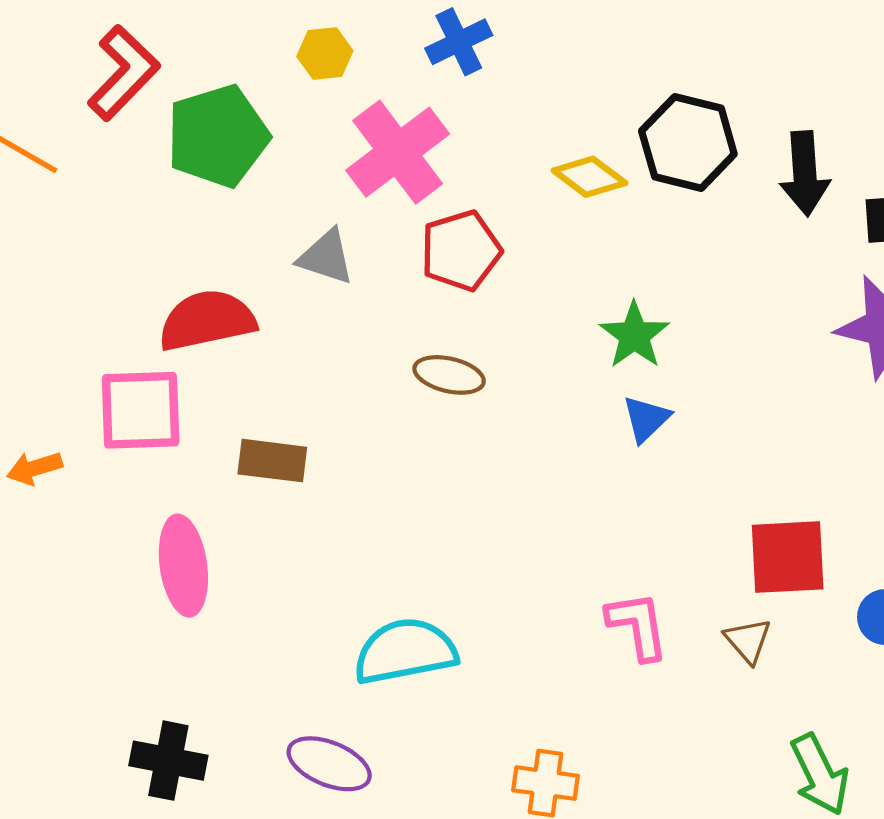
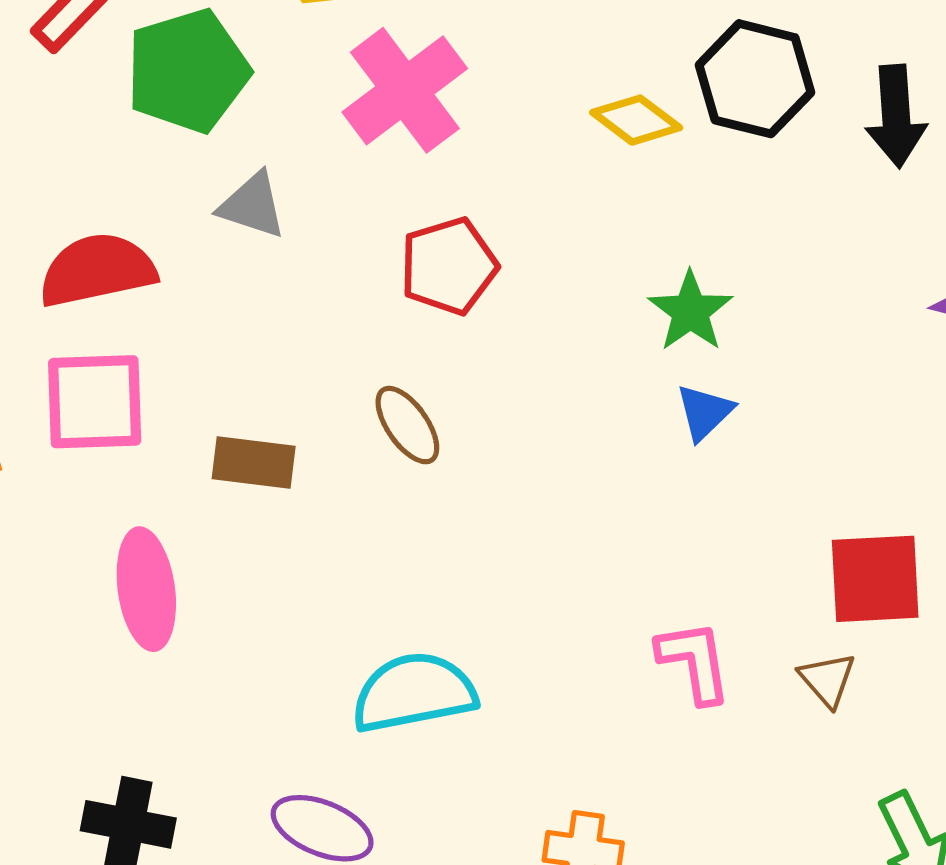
red pentagon: (461, 251) -> (449, 266), moved
gray triangle: (326, 257) -> (252, 205), moved
red semicircle: (207, 320) -> (97, 270), moved
brown ellipse: (449, 375) -> (407, 425), moved, turned 42

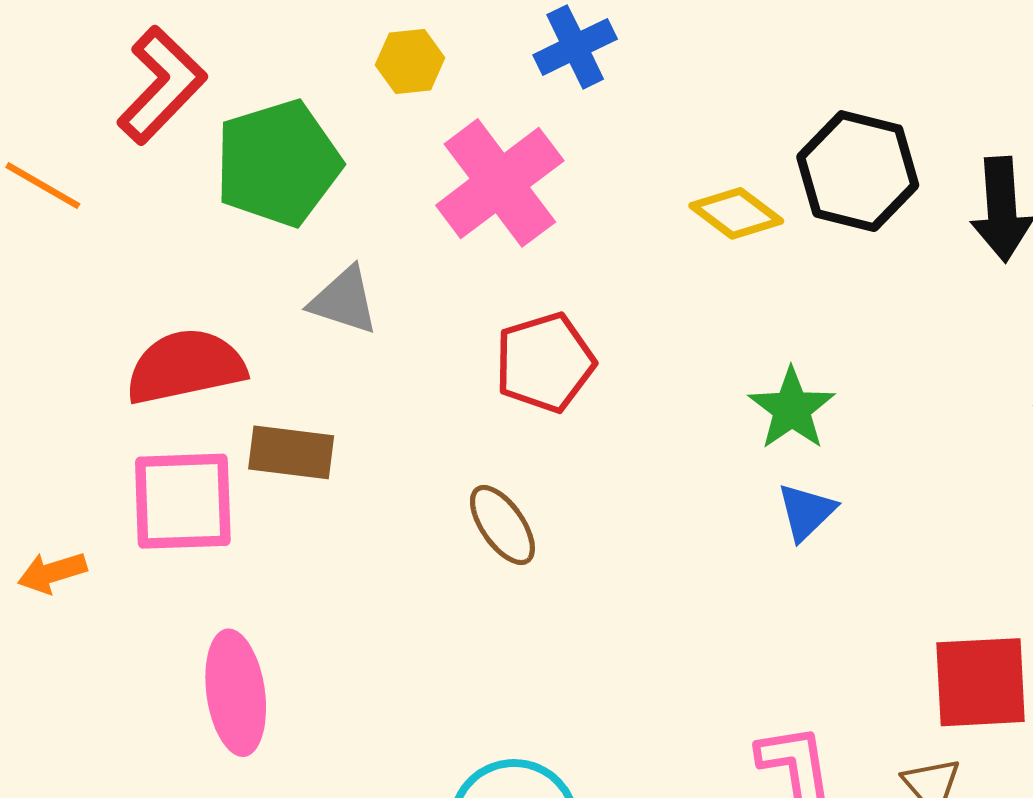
brown rectangle: (254, 463) -> (291, 452), moved

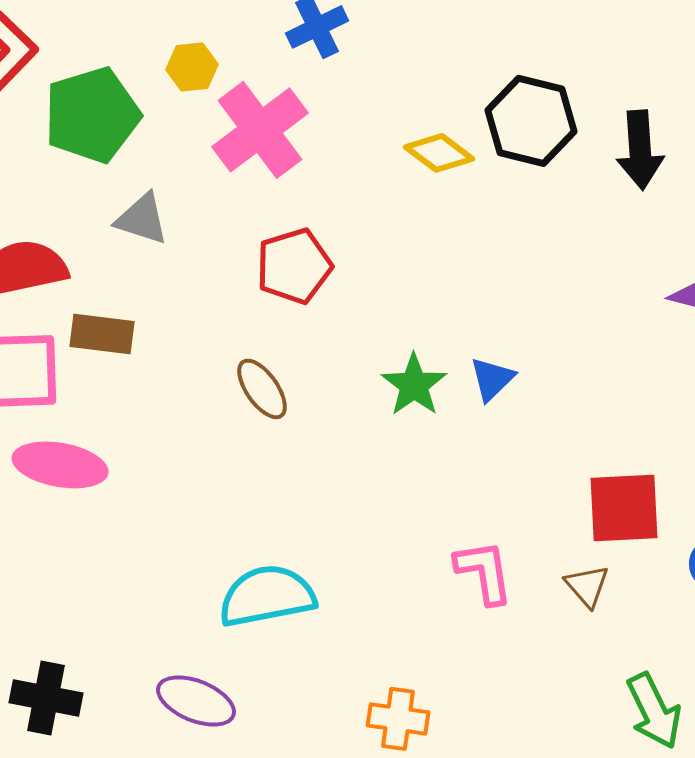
yellow hexagon: (410, 61) -> (192, 67), moved
green star: (792, 409) -> (414, 385), moved
pink ellipse: (236, 693) -> (60, 465), moved, turned -72

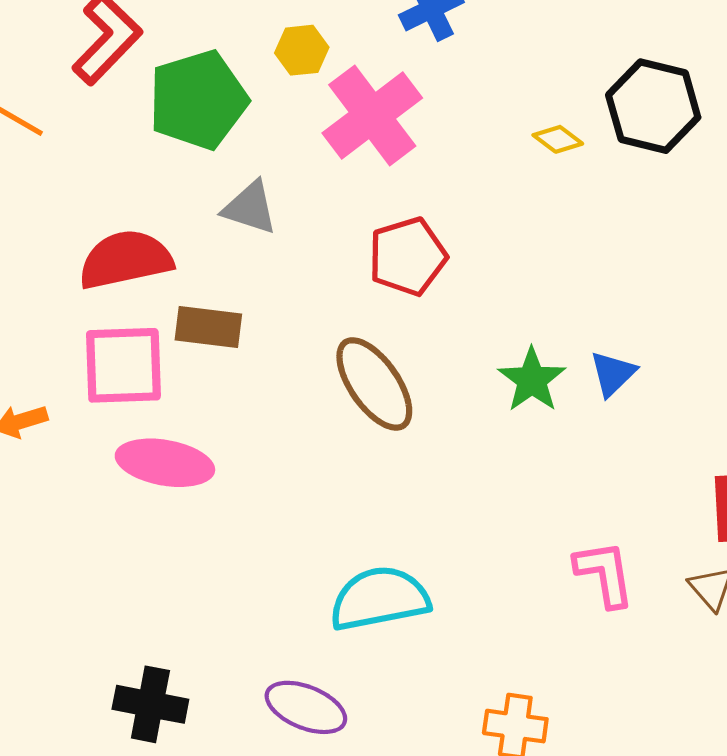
yellow diamond: (439, 153) -> (558, 139), size x0.7
brown ellipse: (262, 389) -> (374, 384), size x1.5

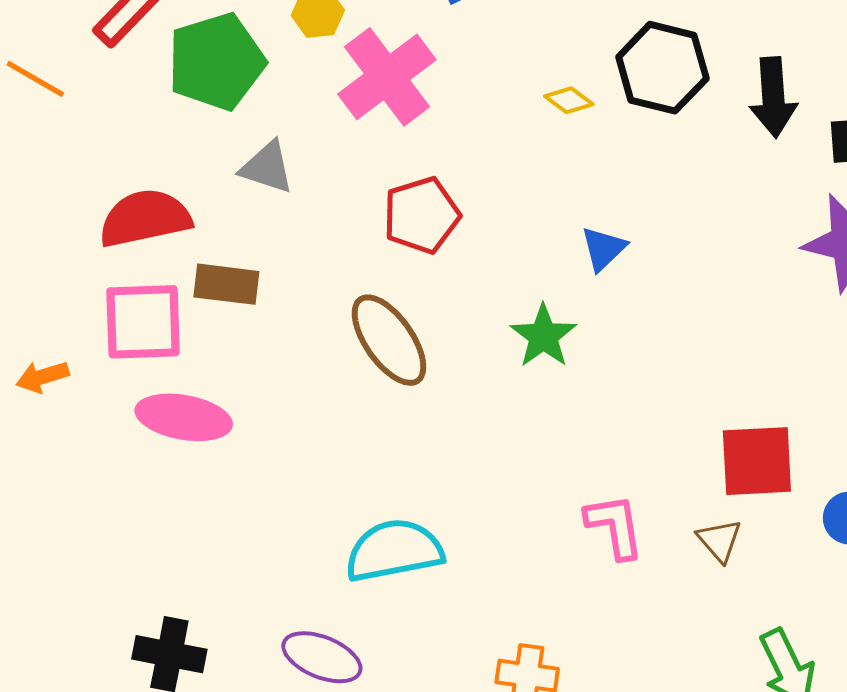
blue triangle: (613, 374) -> (603, 249), moved

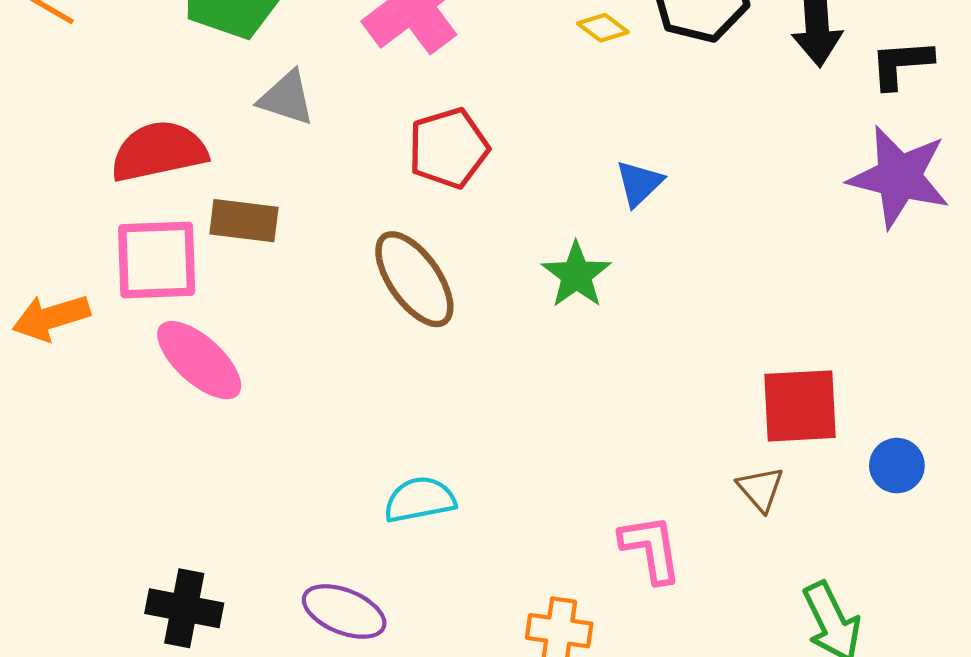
orange arrow: (42, 377) -> (51, 317), size x1.4
pink ellipse: (184, 417) -> (199, 360), turned 32
pink L-shape: (615, 526) -> (651, 549), moved
cyan semicircle: (394, 551) -> (420, 500), size x0.7

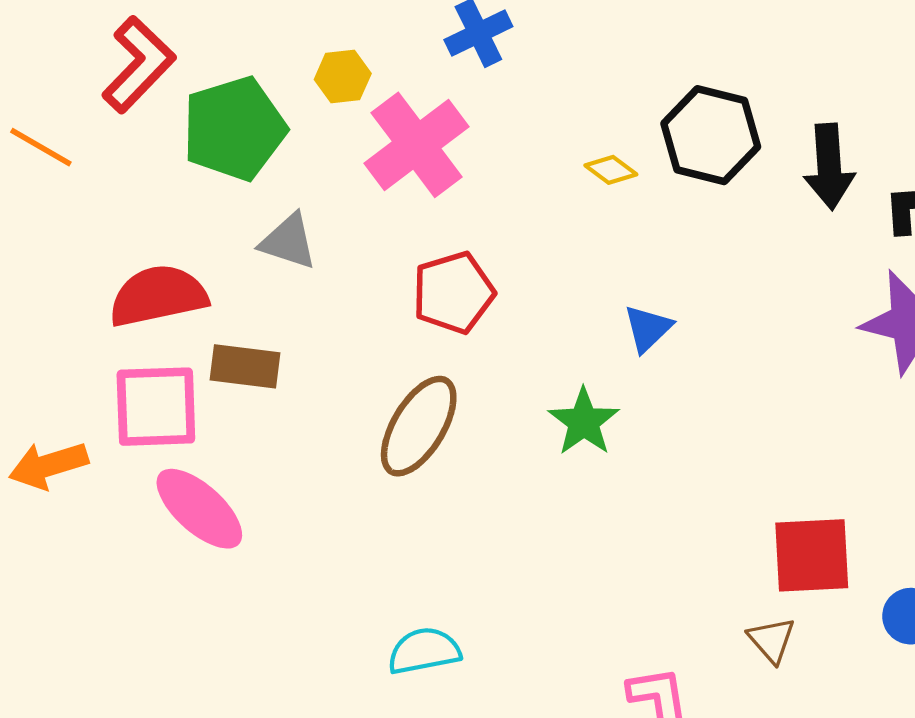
brown ellipse: (414, 279) -> (419, 426), turned 66

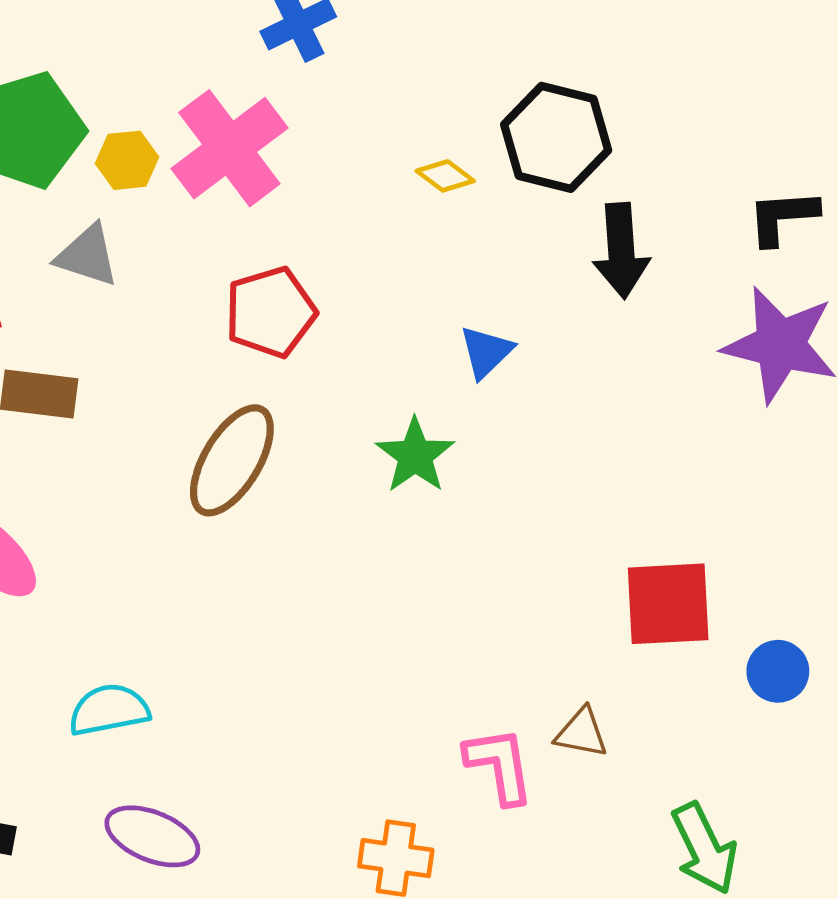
yellow hexagon: (343, 76) -> (127, 160), moved
black arrow: (829, 167) -> (621, 251), moved
brown triangle: (772, 640) -> (581, 733), moved, turned -38
cyan semicircle: (424, 651) -> (109, 710), moved

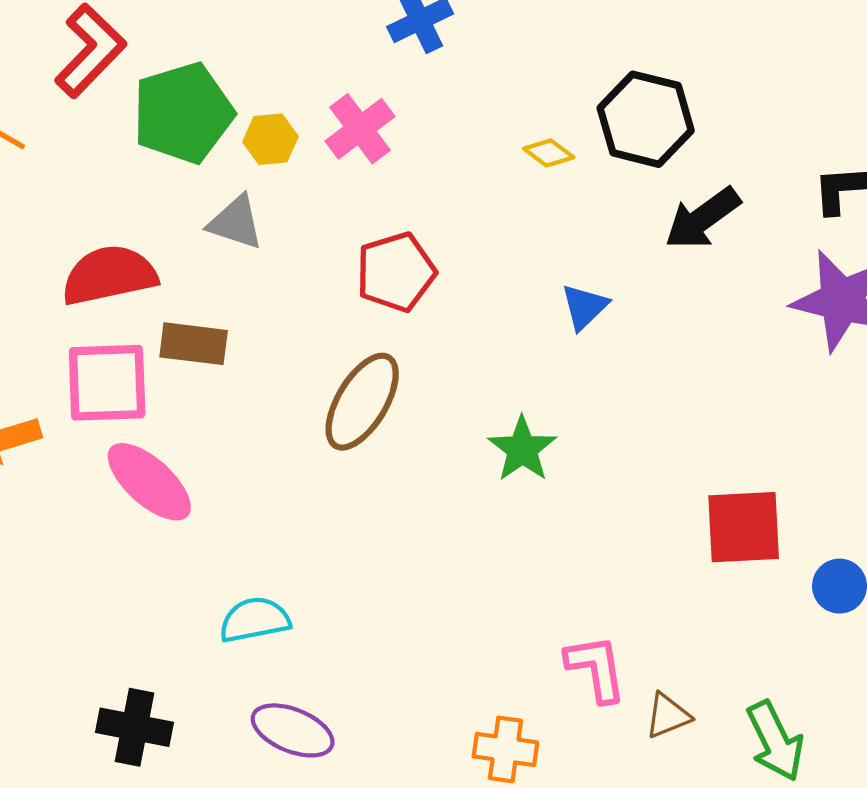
pink cross: (229, 148) -> (360, 129), size x0.7
black arrow: (621, 251) -> (703, 218), turned 58
green star: (415, 456) -> (522, 449), moved
brown triangle: (581, 733) -> (668, 716), moved, turned -33

